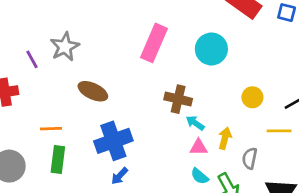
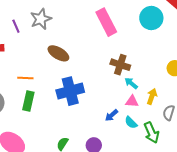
pink rectangle: (154, 43) -> (106, 22), turned -56
cyan circle: (211, 49) -> (151, 18), moved
blue arrow: (120, 176) -> (112, 115), moved

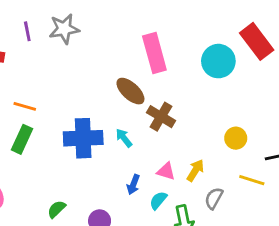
brown ellipse: (58, 53) -> (130, 91), moved
cyan arrow: (131, 83) -> (124, 138), moved
blue arrow: (112, 115) -> (133, 185), turned -40
cyan semicircle: (131, 122) -> (158, 200), turned 72

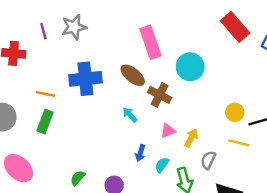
cyan circle: (218, 61) -> (190, 67), moved
blue cross: (83, 138) -> (85, 79), moved
yellow circle: (236, 138) -> (235, 112), moved
pink triangle: (166, 171) -> (168, 131), moved, turned -35

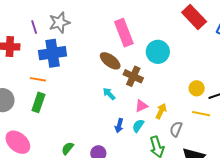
blue cross: (85, 79) -> (53, 53), moved
cyan semicircle: (162, 165) -> (138, 126), moved

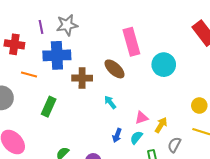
brown cross: (133, 76) -> (82, 78), moved, turned -30
orange line: (38, 79) -> (29, 75), moved
green rectangle: (38, 102) -> (49, 107), moved

